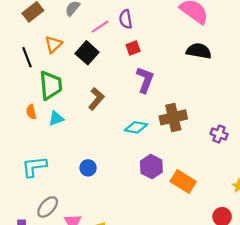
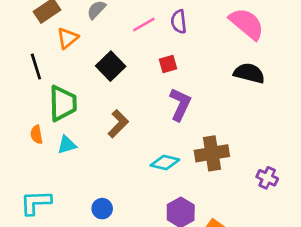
purple semicircle: (126, 19) -> (179, 22), moved
pink line: (100, 27) -> (144, 25), moved
orange triangle: (53, 44) -> (67, 38), moved

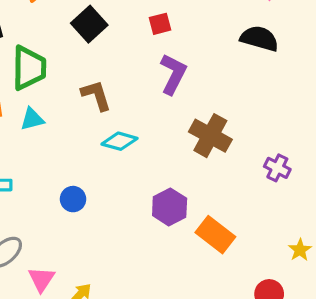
brown L-shape: (118, 124) -> (96, 95), turned -64
brown cross: (212, 153) -> (210, 136), turned 36
cyan diamond: (165, 163) -> (120, 141), moved

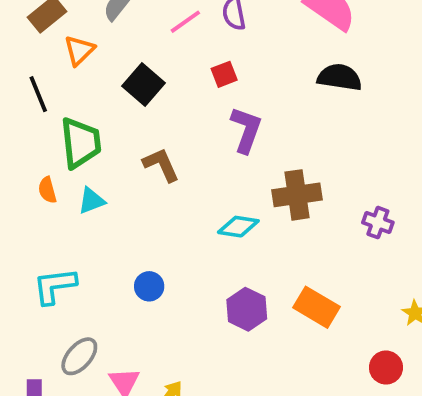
brown cross: (210, 136) -> (297, 195), turned -30
cyan diamond: (120, 141) -> (238, 227), moved
purple hexagon: (170, 207) -> (247, 309), moved

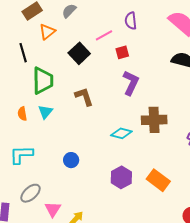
pink line: (185, 22) -> (104, 35), moved
orange semicircle: (47, 190) -> (22, 114), moved
cyan triangle: (91, 201) -> (45, 112), turned -35

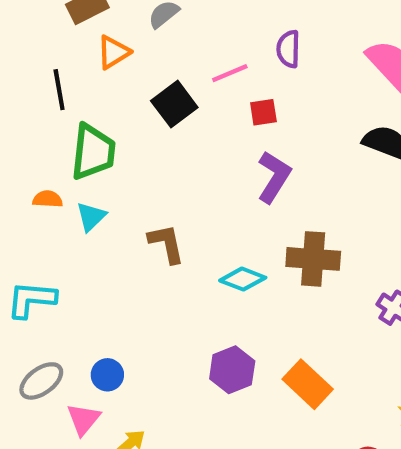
brown L-shape: (84, 97) -> (166, 244), moved
orange semicircle: (22, 114) -> (48, 199), moved, turned 96
blue circle: (71, 160) -> (107, 375), moved

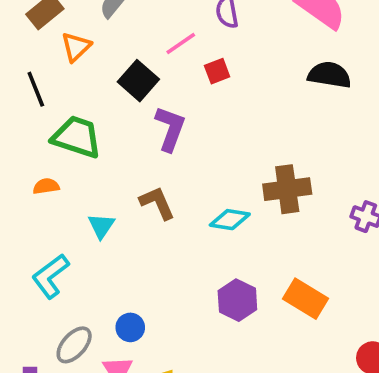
green trapezoid: (93, 152) -> (77, 137), turned -66
purple L-shape: (274, 177) -> (170, 129), moved
cyan triangle: (91, 217) -> (101, 226), moved
cyan L-shape: (31, 299) -> (50, 276), turned -30

